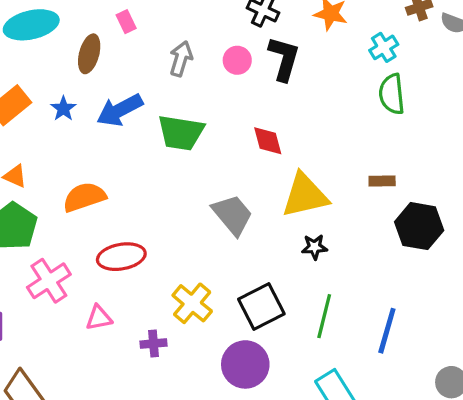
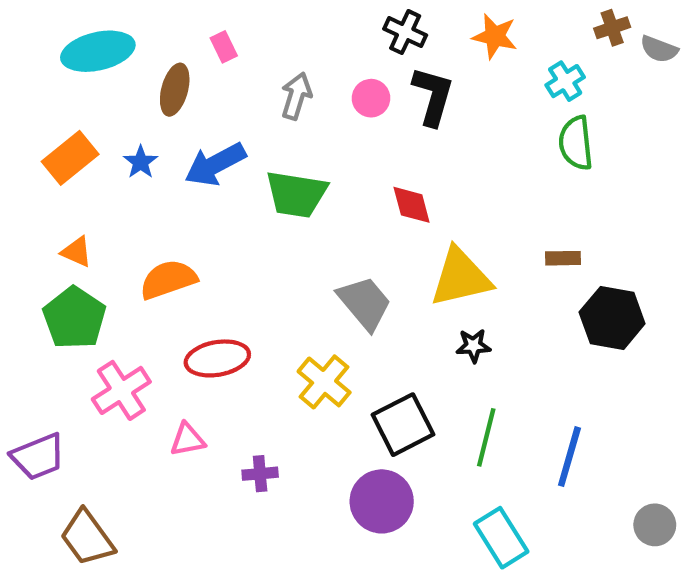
yellow cross: (192, 303) -> (324, 382), moved

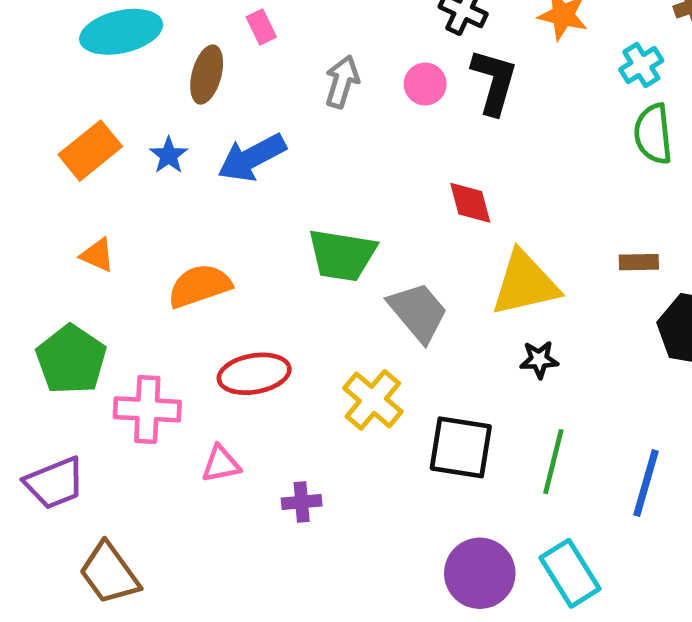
green trapezoid: (296, 194) -> (342, 255), moved
green pentagon: (74, 318) -> (71, 360), moved
pink cross: (121, 390) -> (147, 409), turned 36
black square: (403, 425) -> (461, 447), turned 36
purple circle: (382, 501) -> (480, 573), moved

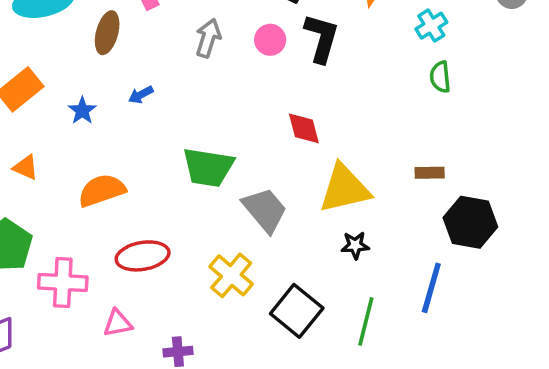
green semicircle: (653, 134) -> (440, 77), size x0.7
blue star: (169, 155) -> (82, 111), moved
blue arrow: (252, 158) -> (141, 95), size x0.5
black square: (461, 447) -> (297, 311), turned 30
blue line: (646, 483) -> (431, 288), moved

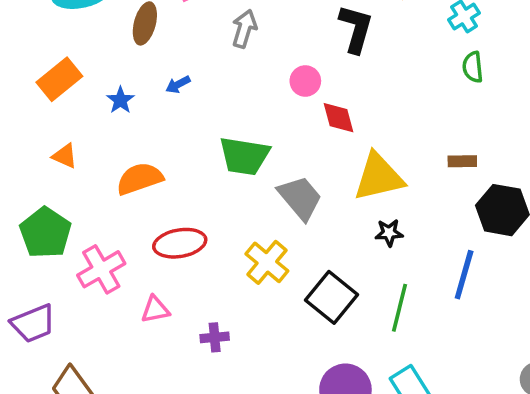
pink circle: (270, 40) -> (305, 81), moved
pink cross: (63, 283) -> (101, 269), turned -33

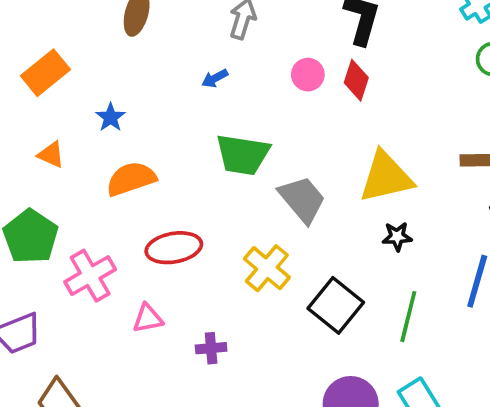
blue arrow: (178, 84) -> (215, 78), moved
blue star: (120, 100) -> (111, 117), moved
red diamond: (338, 118) -> (356, 80), moved, turned 33

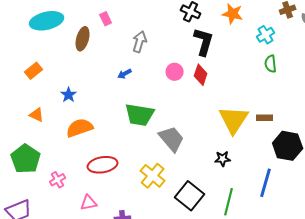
orange rectangle: (45, 73) -> (34, 71), size x0.7
yellow triangle: (386, 177) -> (234, 120), moved, turned -44
pink cross: (90, 276) -> (58, 180), size x0.6

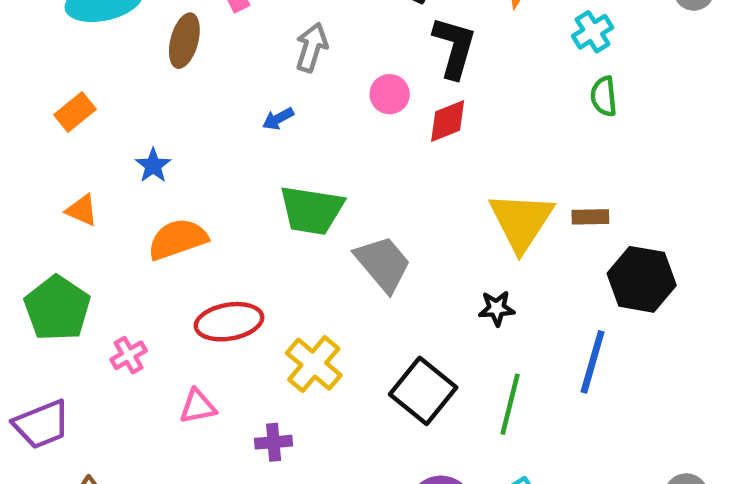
pink circle: (175, 72) -> (390, 94), moved
red diamond: (201, 75) -> (448, 121), turned 50
yellow cross: (153, 176) -> (314, 364), moved

